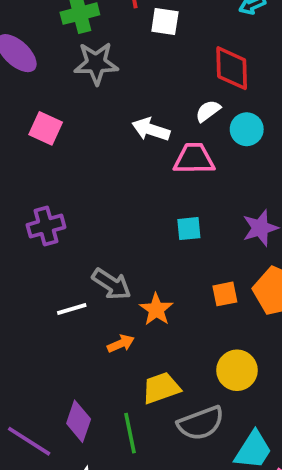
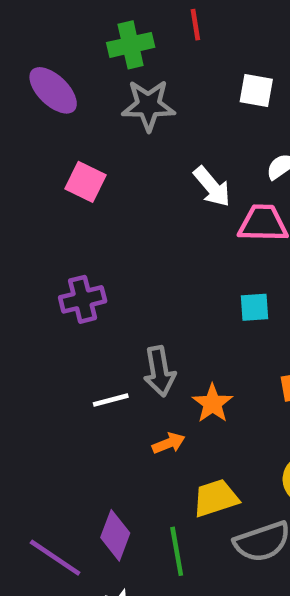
white square: (165, 22) -> (256, 90), moved
white arrow: (151, 129) -> (212, 187), turned -150
gray arrow: (112, 284) -> (159, 371), turned 45

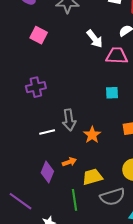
orange arrow: (169, 443) -> (69, 162), moved
purple diamond: (115, 535) -> (47, 172), moved

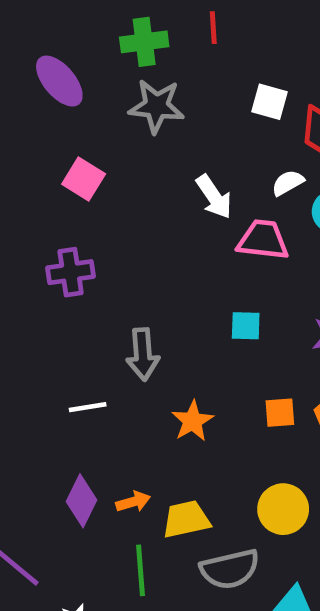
purple cross: (36, 87) -> (71, 272), moved
gray arrow: (69, 120) -> (143, 354), moved
orange arrow: (69, 162) -> (133, 502), moved

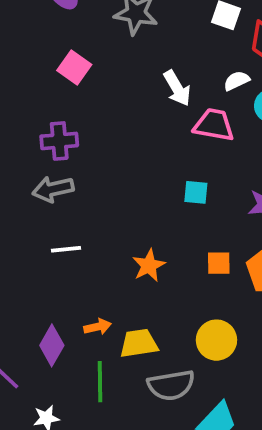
gray arrow: (143, 354) -> (53, 189), moved, turned 78
purple diamond: (82, 501) -> (52, 345), moved

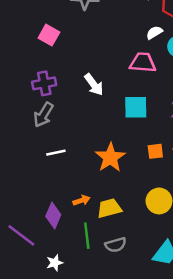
white arrow: (177, 88) -> (94, 84), moved
gray arrow: (53, 189) -> (43, 115), turned -40
cyan square: (196, 192) -> (136, 107), size x1.5
orange star: (149, 265) -> (110, 157), size x1.4
gray semicircle: (171, 385) -> (116, 245), moved, size x0.7

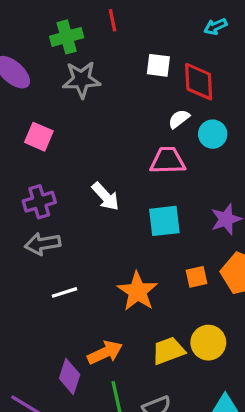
gray arrow: (43, 115) -> (43, 244), turned 55
orange arrow: (82, 200) -> (105, 353), size x1.5
yellow trapezoid: (109, 208) -> (168, 351), moved

